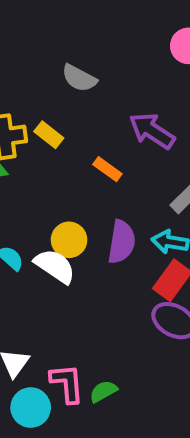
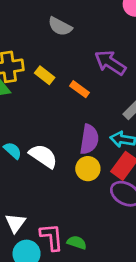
yellow rectangle: (49, 135) -> (45, 75), moved
yellow circle: (69, 240) -> (88, 169), moved
green semicircle: (103, 391) -> (77, 243), turned 48

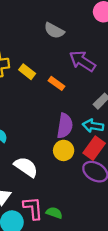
gray semicircle: (60, 26) -> (54, 31), moved
white semicircle: (43, 156) -> (26, 167), moved

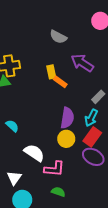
yellow rectangle: (27, 72) -> (51, 72), moved, turned 40
cyan arrow: (93, 126) -> (91, 118), turned -72
pink L-shape: (33, 208) -> (54, 169), moved, turned 100

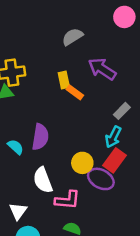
gray semicircle: (58, 37) -> (72, 37), turned 120
purple semicircle: (67, 118) -> (40, 137), moved
white semicircle: (34, 153) -> (43, 180), turned -145
purple ellipse: (93, 157) -> (101, 179), moved

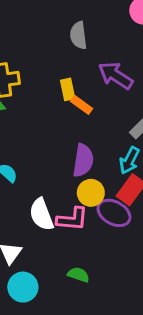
gray semicircle: (72, 37) -> (78, 35), turned -65
purple semicircle: (40, 137) -> (83, 160), moved
pink L-shape: (67, 200) -> (72, 219), moved

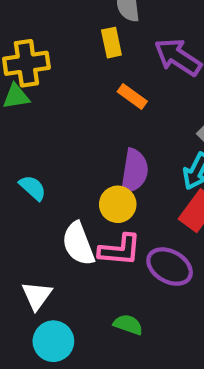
yellow rectangle: (68, 89) -> (111, 43), moved
yellow circle: (91, 193) -> (118, 204), moved
purple ellipse: (114, 213) -> (170, 267), moved

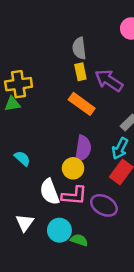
yellow rectangle: (111, 43) -> (80, 72), moved
orange rectangle: (132, 96) -> (82, 104), size x1.5
cyan circle: (53, 341) -> (59, 230), moved

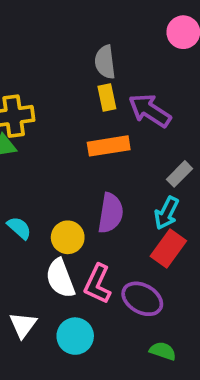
orange rectangle: (82, 104) -> (109, 146), turned -45
yellow circle: (73, 168) -> (68, 237), moved
pink L-shape: (74, 196) -> (98, 284), turned 110
green semicircle: (79, 240) -> (163, 351), moved

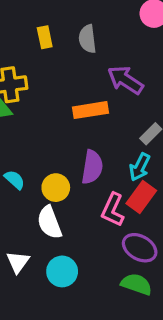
yellow rectangle: (107, 97) -> (45, 37), moved
pink L-shape: (98, 284) -> (113, 210), moved
purple ellipse: (142, 299) -> (140, 248), moved
green semicircle: (163, 351) -> (136, 284), size x1.4

